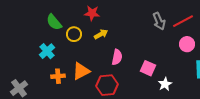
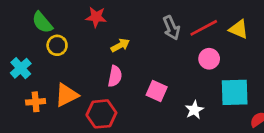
red star: (92, 13) -> (96, 17), moved
green semicircle: (54, 22) -> (42, 22), moved
yellow arrow: (101, 34) -> (120, 45), moved
white star: (165, 84) -> (194, 110), moved

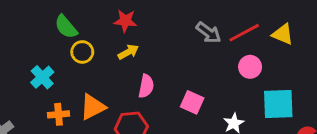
gray arrow: (171, 28) -> (208, 33), turned -30
yellow arrow: (120, 45) -> (128, 52), moved

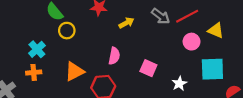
yellow triangle: (283, 34) -> (216, 31), moved
yellow arrow: (128, 52) -> (126, 23), moved
orange cross: (59, 114) -> (34, 72), moved

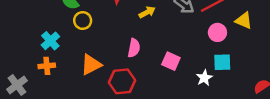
cyan square: (212, 69) -> (222, 62), moved, size x0.7

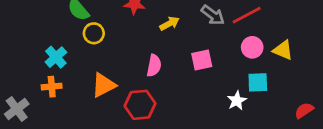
yellow triangle: (244, 21) -> (283, 50), moved
pink square: (171, 61) -> (202, 60), moved, turned -36

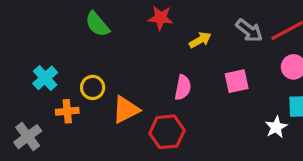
yellow circle: (94, 33) -> (93, 87), moved
cyan cross: (56, 57) -> (45, 78), moved

